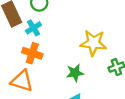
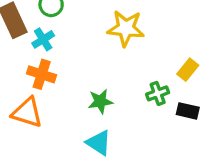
yellow star: (93, 43) -> (126, 28), moved

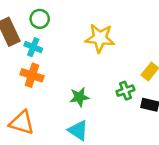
cyan cross: (43, 39) -> (33, 47), turned -36
orange triangle: (27, 112) -> (22, 123), moved

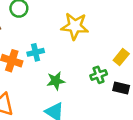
cyan cross: (33, 47) -> (36, 52), moved, turned -35

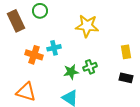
yellow rectangle: (121, 57) -> (126, 52), turned -48
green cross: (99, 75) -> (90, 67), moved

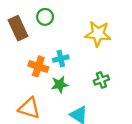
green star: (71, 72) -> (60, 84), moved

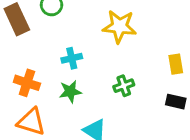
orange cross: (38, 66) -> (27, 83), moved

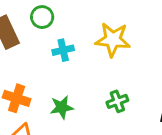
cyan cross: (72, 58) -> (63, 50), moved

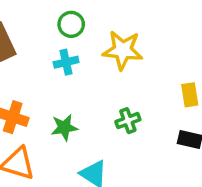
green circle: (42, 17) -> (71, 24), moved

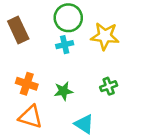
green circle: (71, 24) -> (68, 18), size x1.5

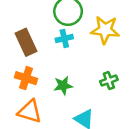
brown rectangle: (18, 30) -> (26, 42), moved

